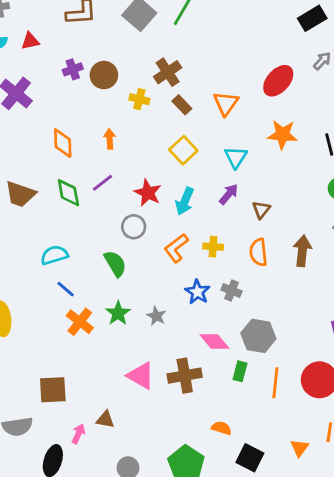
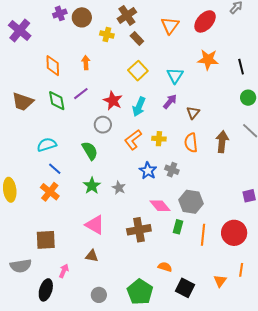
orange triangle: (226, 103) -> (170, 25), moved
orange cross: (80, 322) -> (50, 192), moved
pink triangle: (141, 376) -> (95, 225), moved
brown triangle: (105, 420) -> (92, 256), moved

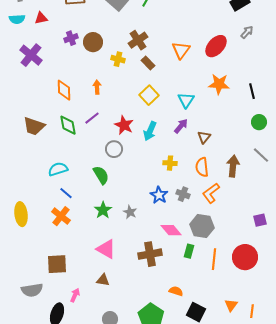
orange L-shape: (133, 140) -> (211, 193), moved
orange line: (241, 270) -> (252, 311), moved

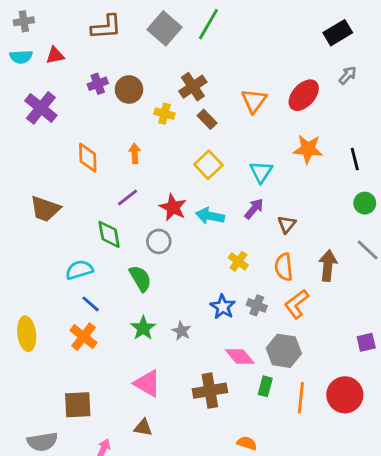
green diamond: (68, 125) -> (109, 234), moved
cyan arrow: (150, 131) -> (210, 216), turned 78
yellow cross: (170, 163) -> (238, 261), turned 32

